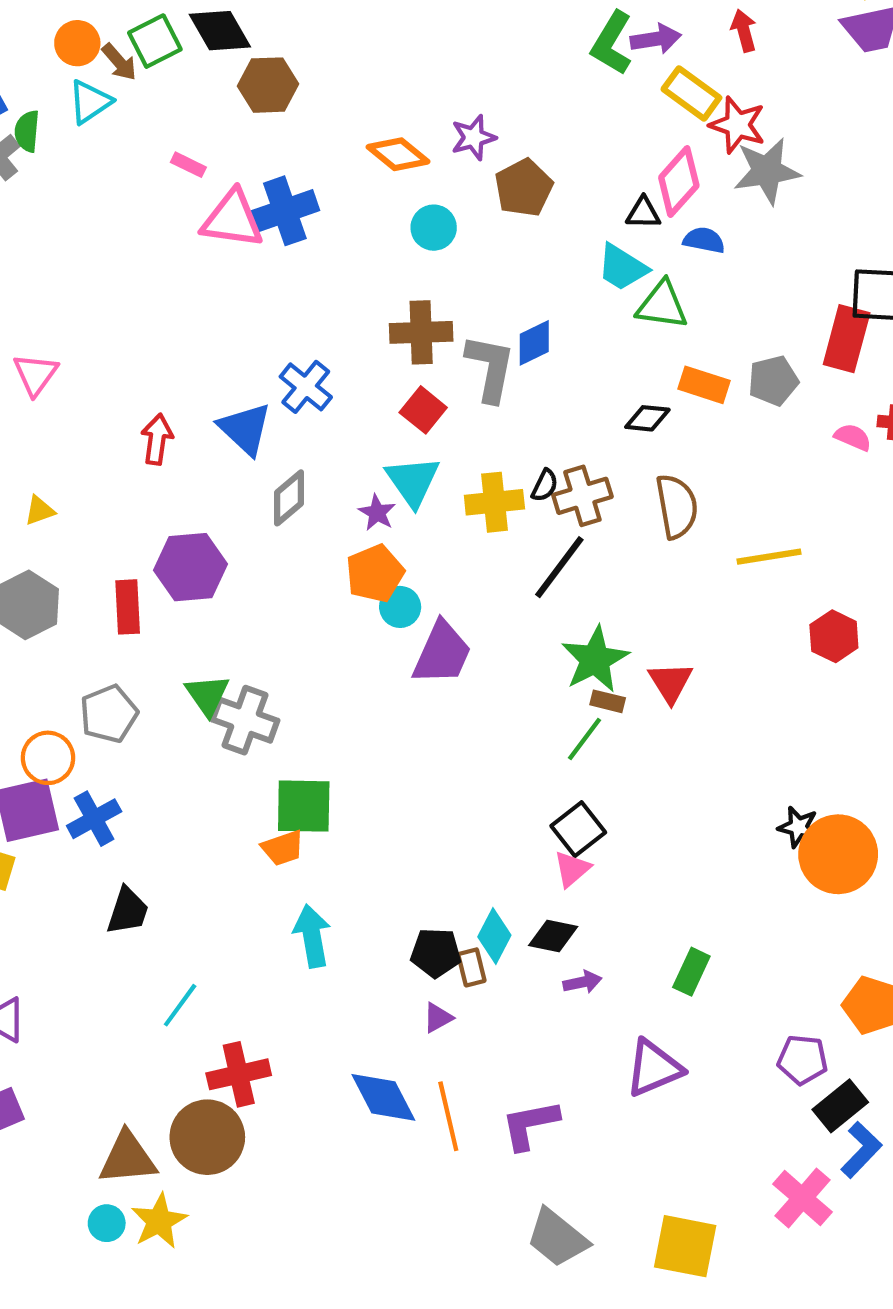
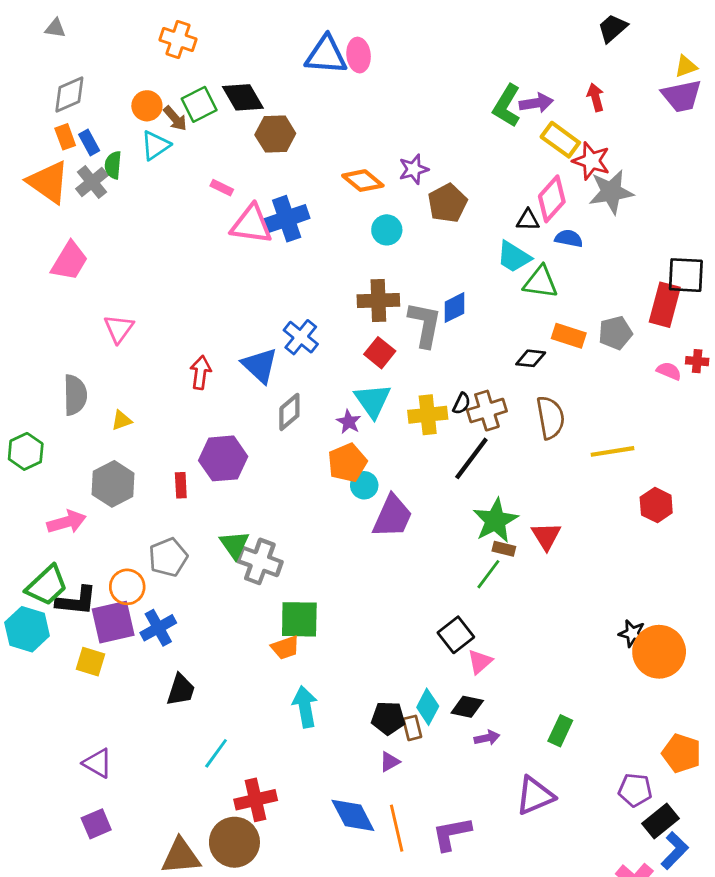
red rectangle: (128, 607) -> (181, 485), size x0.7
black square: (578, 829) -> (456, 635), moved

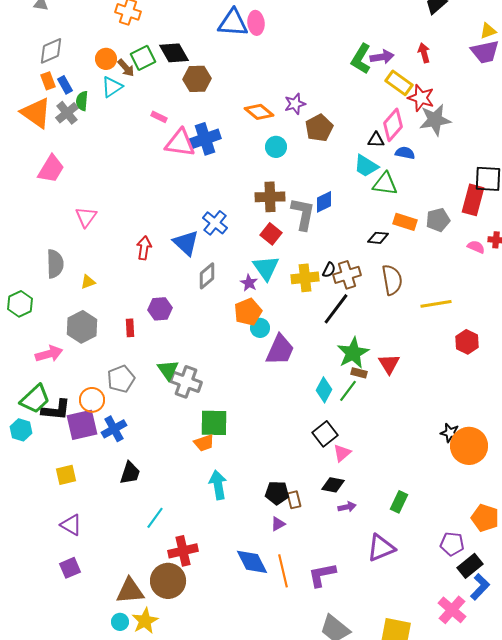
purple hexagon: (223, 458) -> (160, 309), size x0.7
cyan hexagon: (27, 629) -> (21, 430), size x0.7
yellow square: (91, 662) -> (66, 475), moved, turned -30
cyan diamond: (428, 707) -> (324, 390), moved

